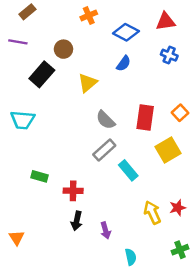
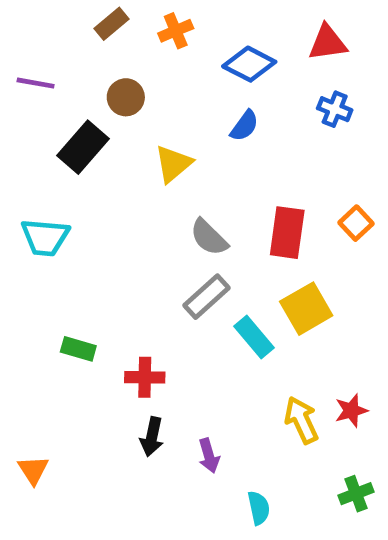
brown rectangle: (27, 12) -> (112, 24), moved
yellow square: (168, 150) -> (306, 309), moved

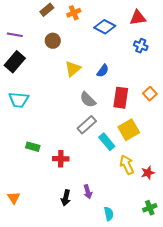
blue semicircle: (244, 126) -> (103, 71), moved
black rectangle: (83, 147) -> (15, 62), moved
yellow arrow: (301, 420) -> (127, 165), moved
black arrow: (152, 437) -> (66, 198), moved

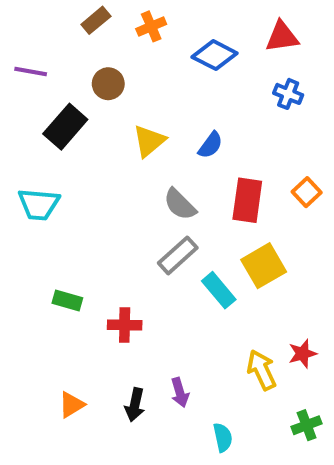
black rectangle: (15, 62) -> (65, 127), moved
yellow arrow: (127, 165) -> (262, 370), moved
orange triangle: (14, 198) -> (71, 405), moved, turned 32

